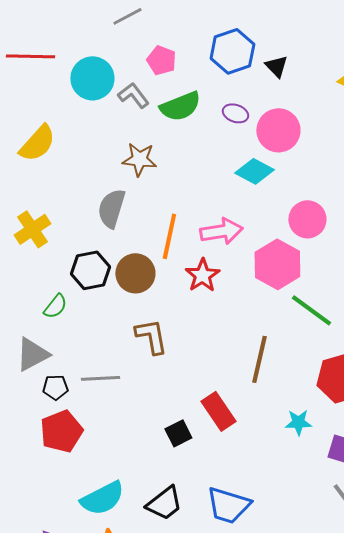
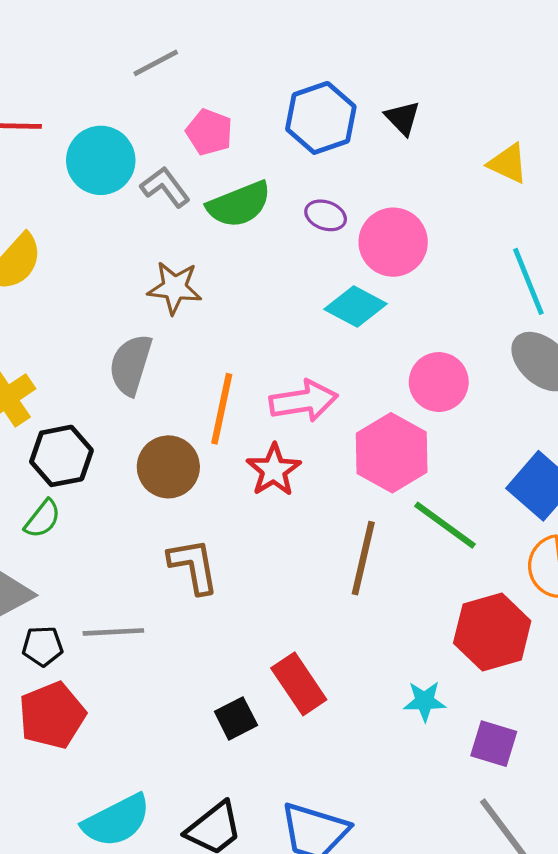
black triangle: (276, 66) -> (403, 118), moved
black hexagon: (90, 270) -> (61, 456), moved
brown line: (259, 359) -> (363, 558), moved

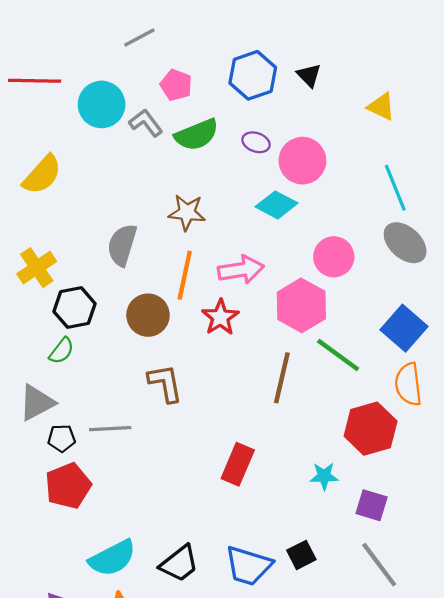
brown star: (175, 288) -> (187, 212), moved
red rectangle: (299, 684) -> (238, 464), turned 57
black square: (236, 718) -> (301, 555), moved

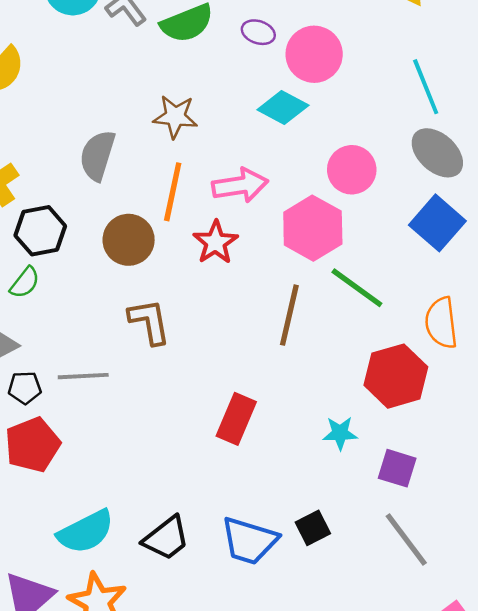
blue square: (404, 328) -> (437, 223), moved

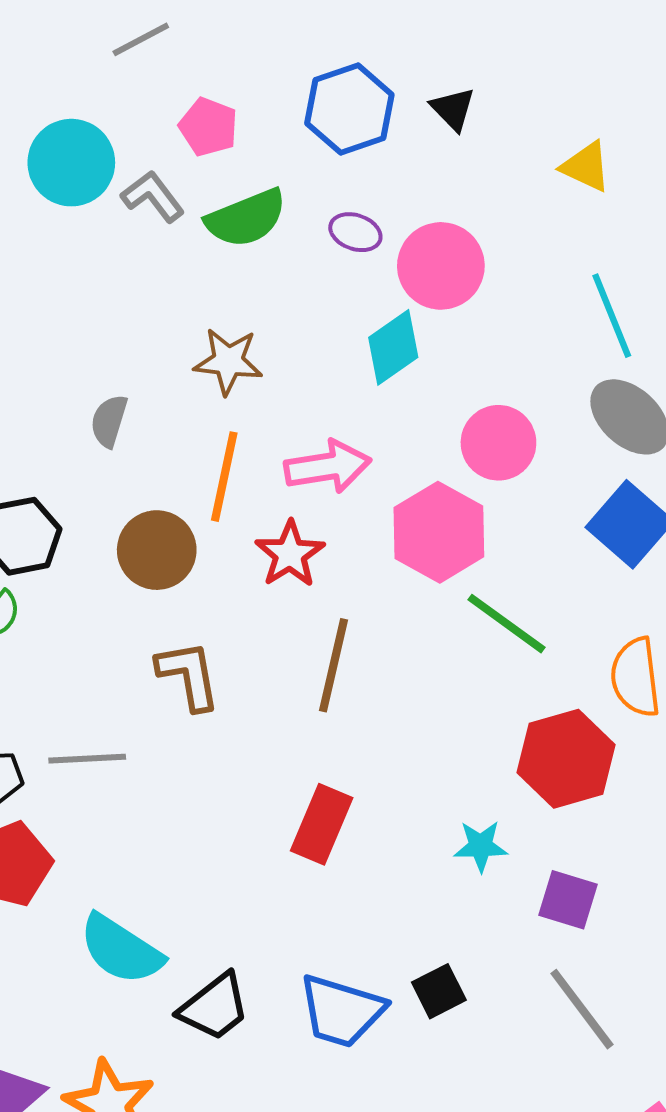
cyan diamond: (283, 107) -> (393, 347), turned -63
gray semicircle: (97, 155) -> (109, 421), size x0.7
brown line: (289, 315) -> (334, 665), moved
cyan semicircle: (86, 532) -> (121, 949), moved, turned 60

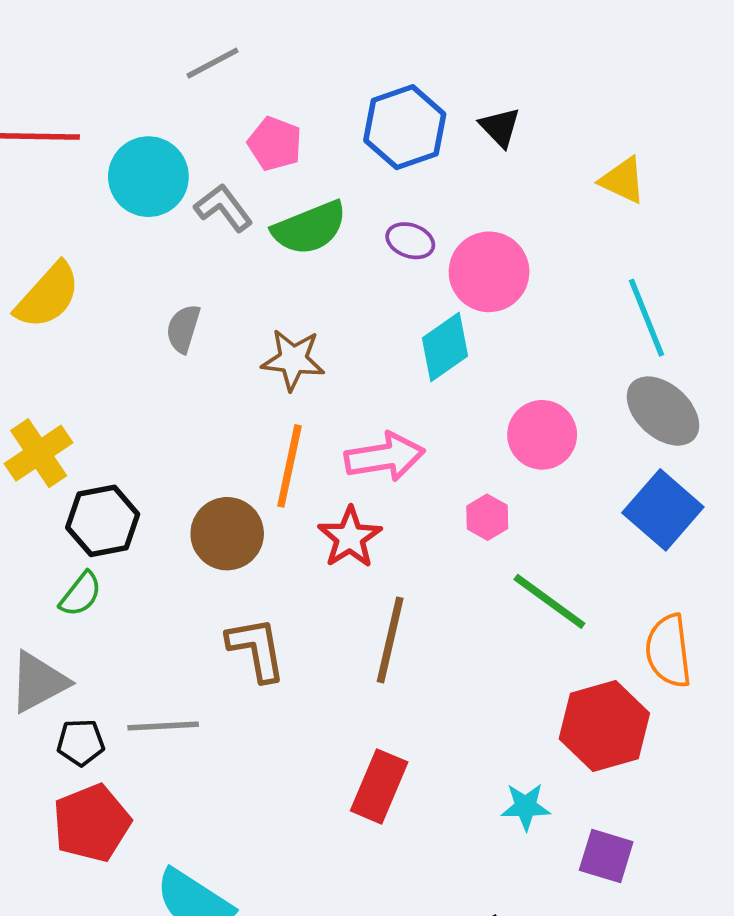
gray semicircle: (109, 421) -> (183, 329), moved
pink hexagon: (439, 532) -> (487, 517), size x0.5

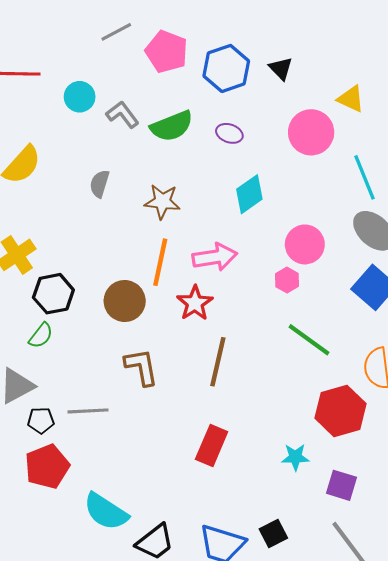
pink pentagon: (275, 144) -> (167, 52), moved, size x1.4
cyan circle: (148, 177) -> (80, 97), size x0.7
pink circle: (489, 272) -> (311, 132), moved
pink hexagon: (487, 517) -> (287, 280), moved

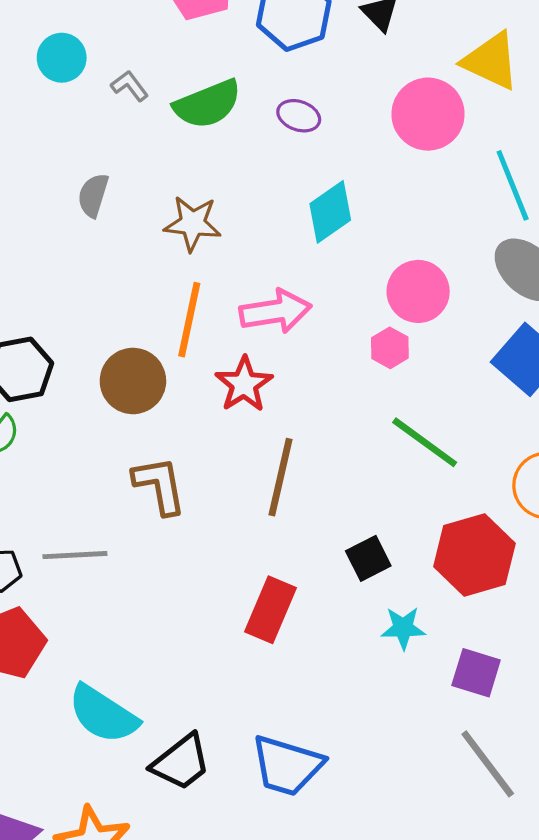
yellow triangle: (351, 99) -> (491, 61), size x1.4
gray L-shape: (123, 115) -> (130, 86), size x0.7
black square: (273, 534) -> (368, 558), moved

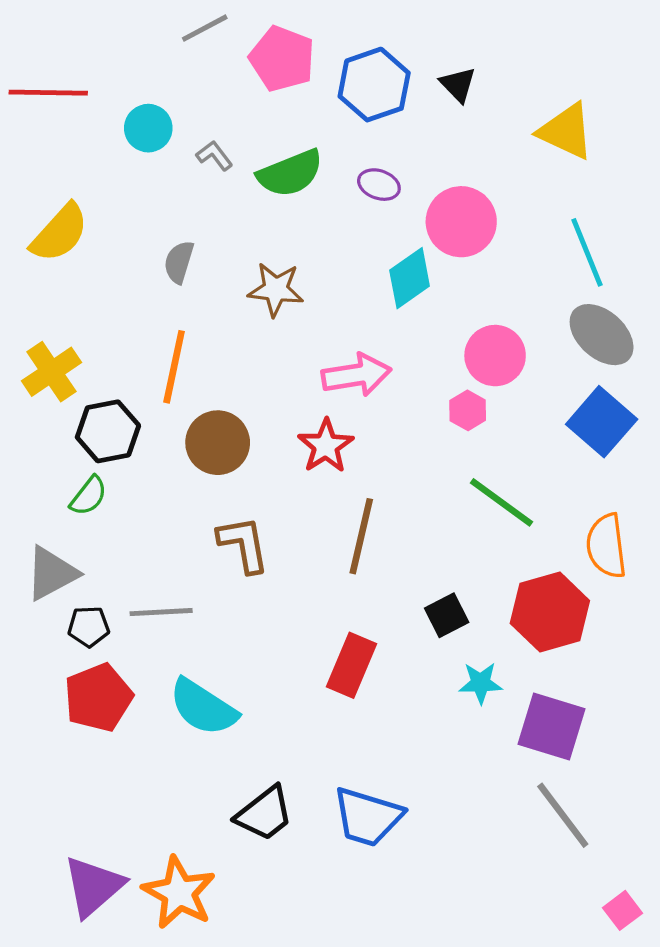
pink circle: (428, 114) -> (461, 222), moved
orange line: (189, 320) -> (174, 367), moved
purple square: (476, 673) -> (552, 727), size x1.4
cyan semicircle: (103, 714) -> (203, 707), moved

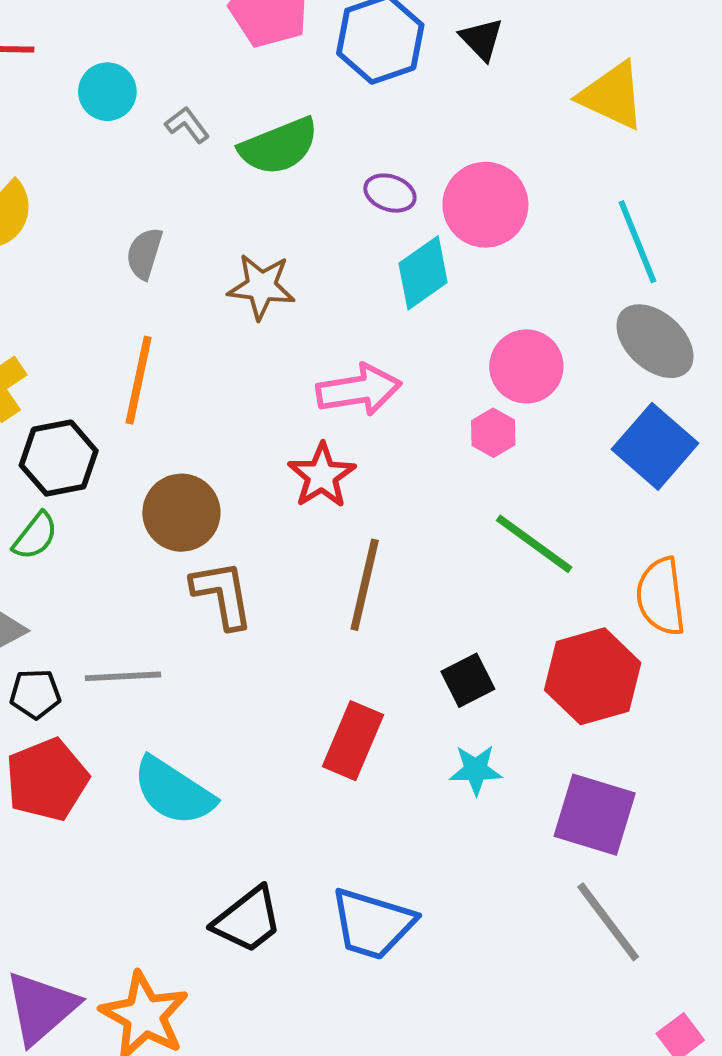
purple ellipse: (379, 185) -> (390, 193), moved
brown circle: (218, 443) -> (181, 513), moved
cyan star: (481, 683) -> (476, 770), moved

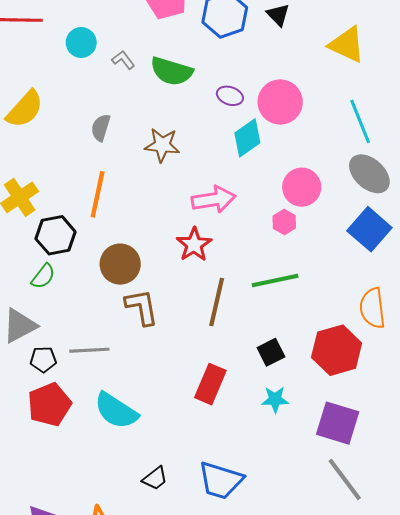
green semicircle: (279, 146) -> (171, 71), turned 39
green line: (534, 544) -> (275, 280), moved, turned -48
black trapezoid: (248, 920) -> (155, 478), size x0.7

